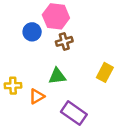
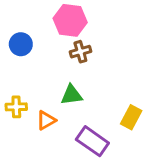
blue circle: (32, 32) -> (21, 44), moved
yellow rectangle: (105, 72) -> (131, 117), moved

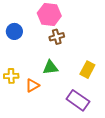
yellow rectangle: (131, 117) -> (87, 70), moved
purple rectangle: (92, 141) -> (78, 100), moved

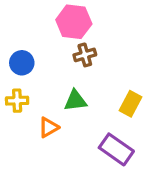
blue circle: (14, 31) -> (22, 63), moved
yellow cross: (11, 76) -> (17, 101), moved

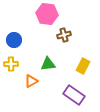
brown cross: (85, 55) -> (64, 35), moved

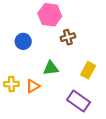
blue circle: (14, 40) -> (23, 41), moved
yellow cross: (11, 64) -> (11, 84), moved

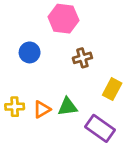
brown cross: (68, 37) -> (82, 58), moved
green triangle: (51, 68) -> (68, 107), moved

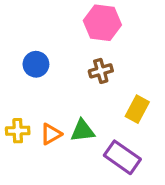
pink hexagon: (63, 19) -> (102, 23), moved

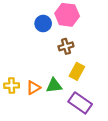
blue circle: (36, 64) -> (43, 24), moved
yellow rectangle: (137, 109) -> (77, 71), moved

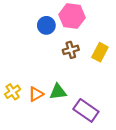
yellow rectangle: (77, 71) -> (100, 52), moved
yellow cross: (12, 86) -> (13, 92), turned -32

